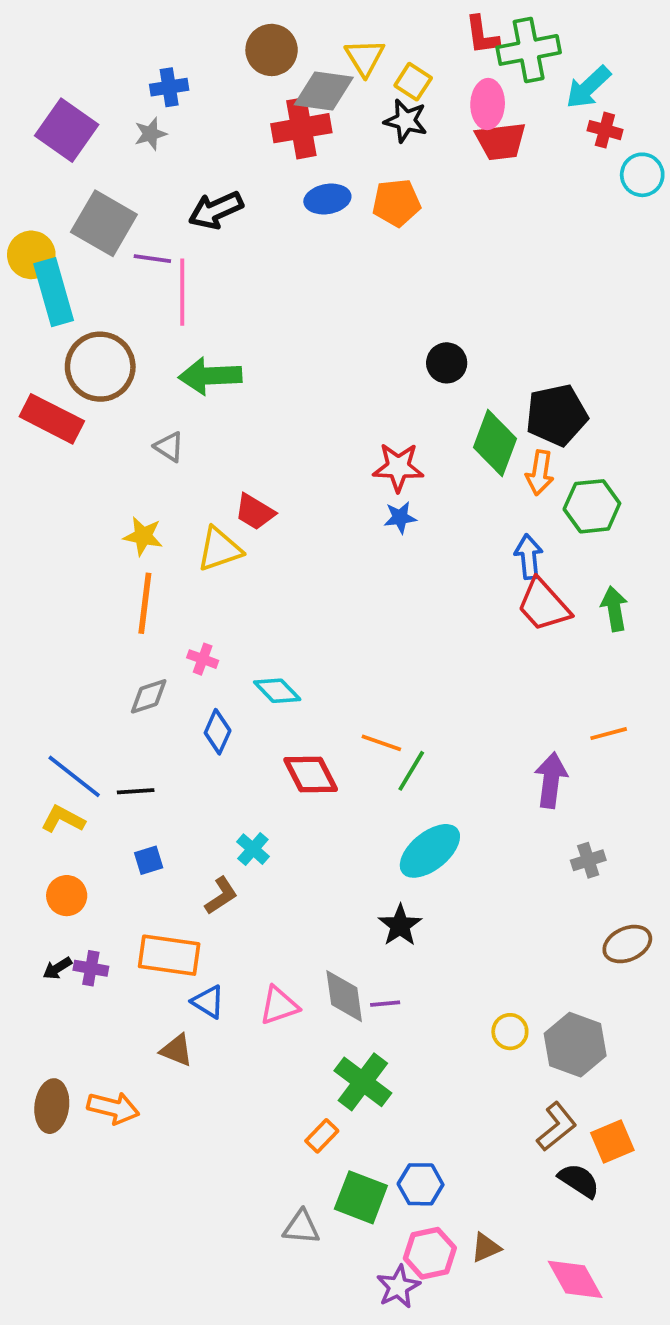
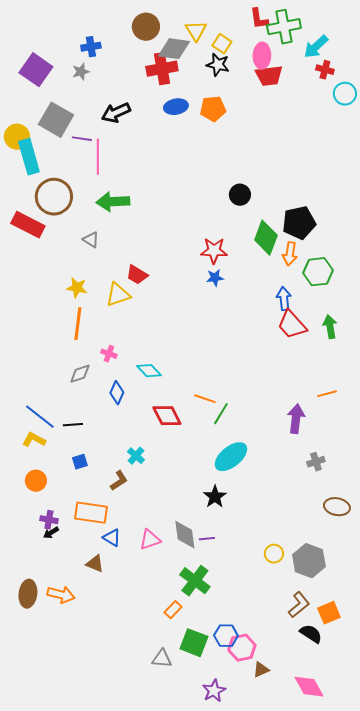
brown ellipse: (627, 944) -> (337, 507), turned 35
black arrow: (57, 968) -> (51, 533), moved
pink hexagon: (430, 1253) -> (242, 648), moved

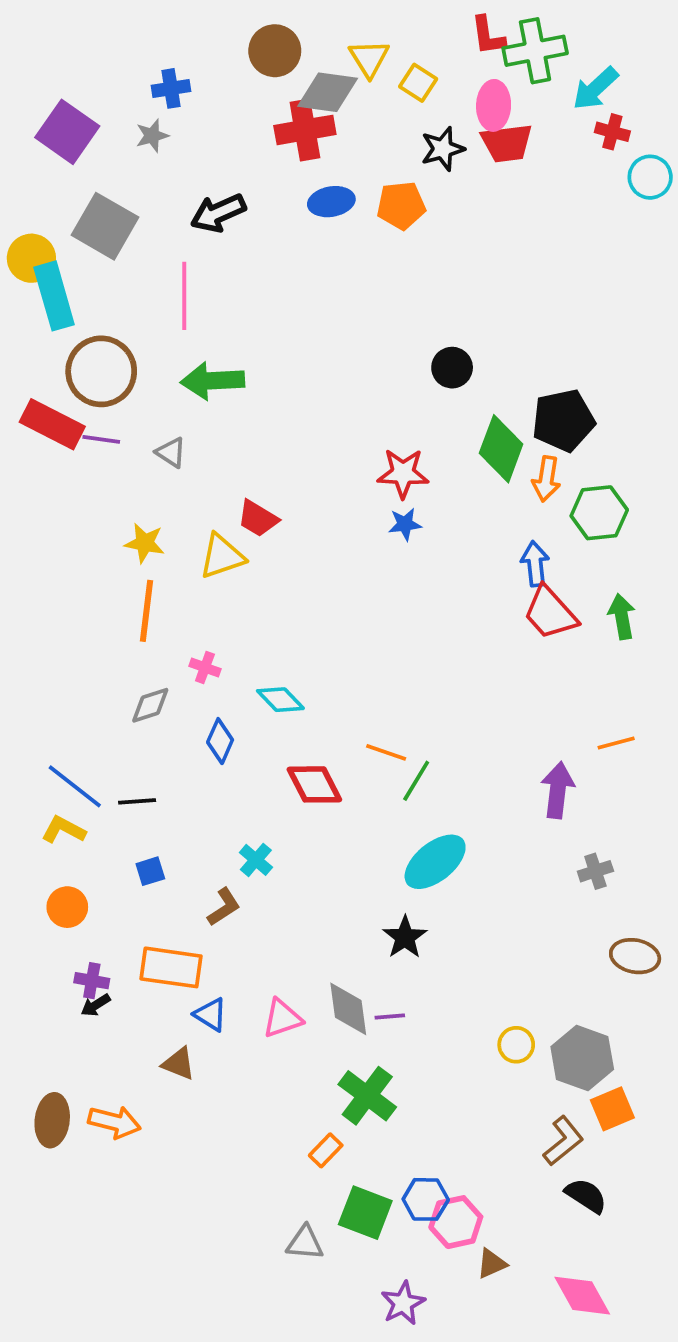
black star: (218, 65) -> (443, 149), moved, turned -30
purple line: (82, 139) -> (101, 439), moved
orange square: (329, 613) -> (612, 1109), moved

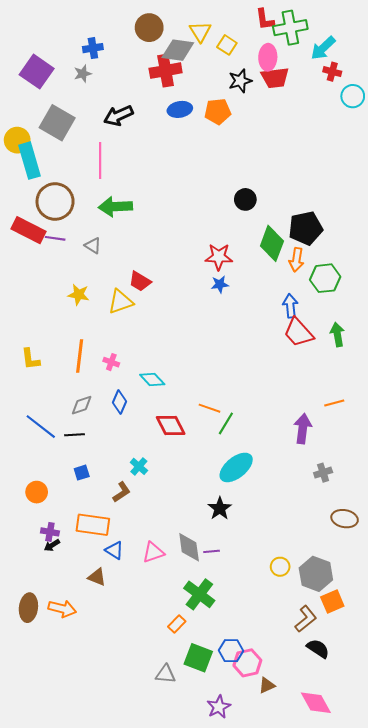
orange line: (146, 611) -> (80, 356), moved
gray diamond: (150, 705) -> (82, 405), moved
yellow L-shape: (64, 830) -> (30, 359), moved, turned -125

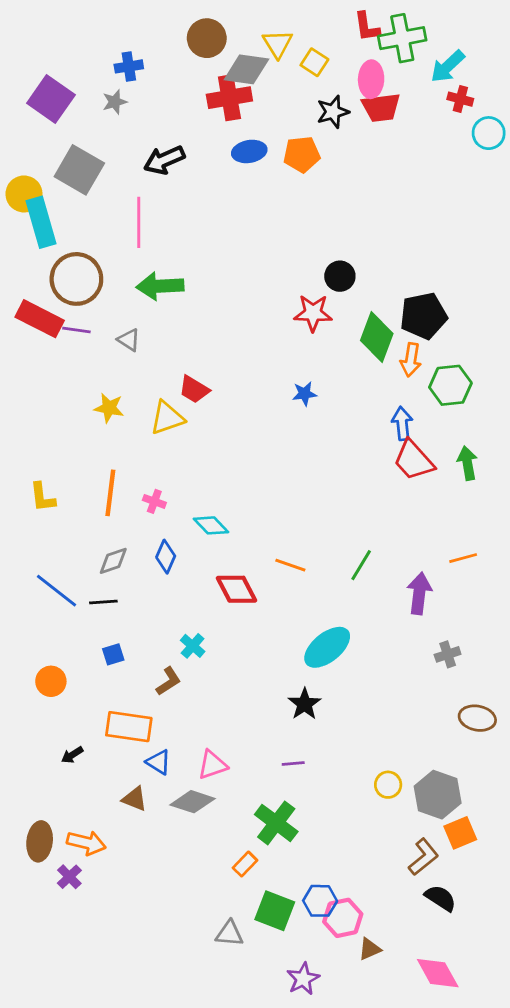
red star: (219, 257) -> (313, 313), moved
green line: (226, 423) -> (361, 565), moved
purple cross: (50, 532) -> (69, 877), moved, turned 36
gray diamond: (189, 547) -> (193, 802), moved, turned -64

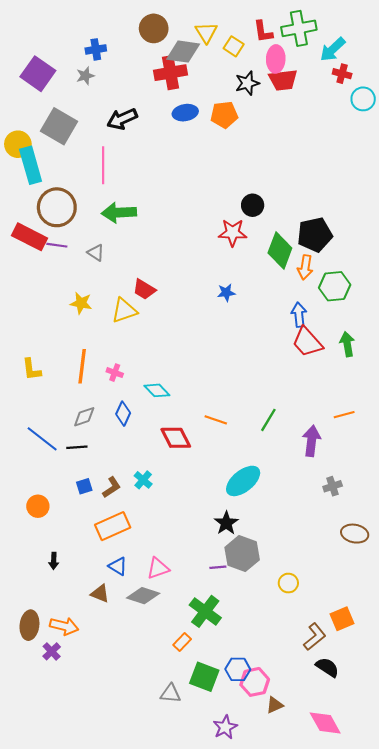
red L-shape: (367, 27) -> (263, 32), moved
brown L-shape: (169, 681) -> (112, 487), moved
orange rectangle: (129, 727) -> (113, 526), moved, turned -32
black arrow: (72, 755) -> (54, 561), turned -56
gray hexagon: (438, 795) -> (242, 554), moved

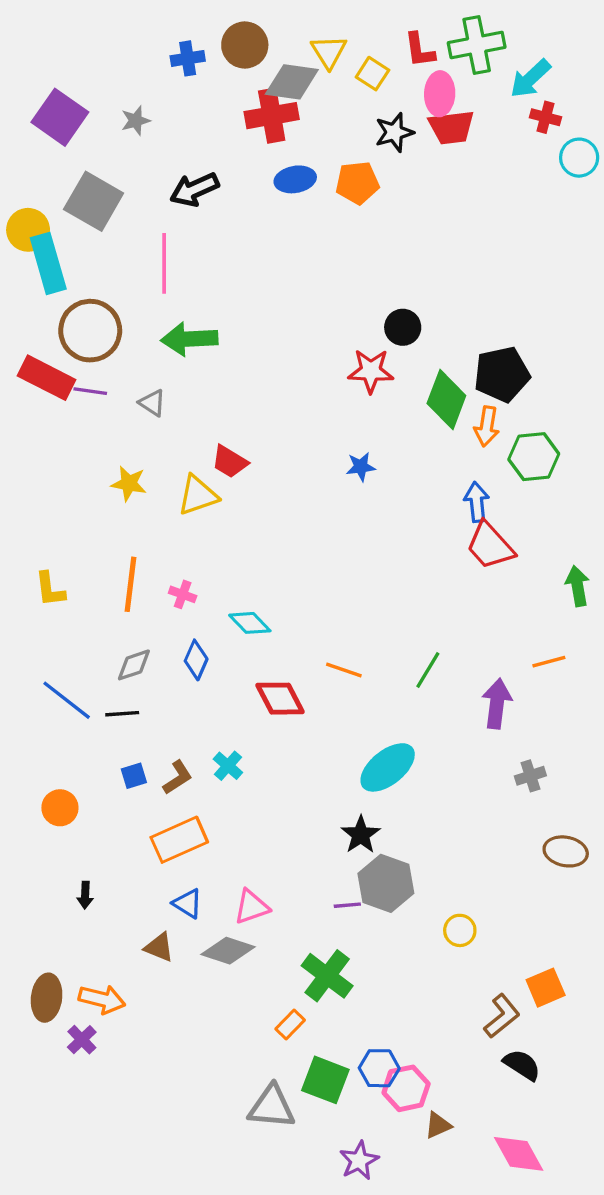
blue cross: (96, 49) -> (188, 58), moved
green arrow: (347, 344) -> (577, 586), moved
gray triangle: (170, 694) -> (272, 1107), size x1.4

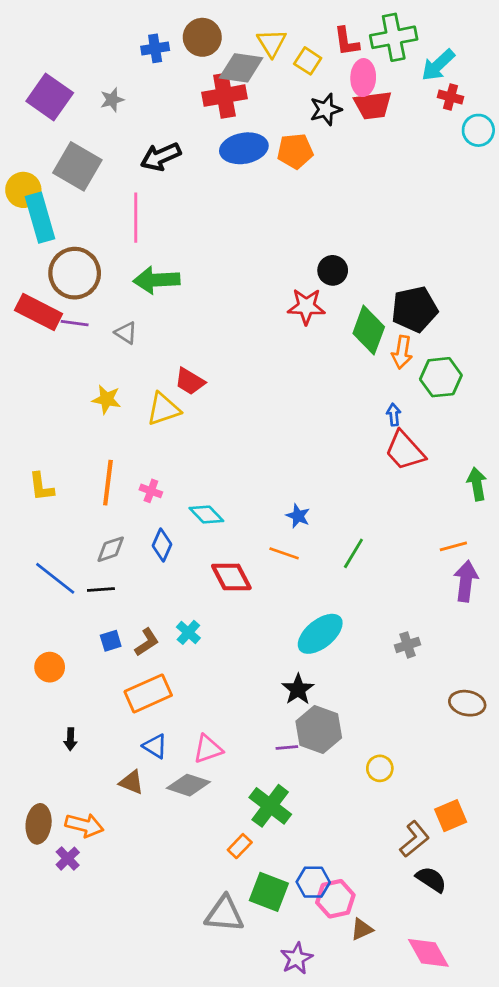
blue ellipse: (295, 179) -> (244, 148), size x1.4
blue star: (361, 467) -> (298, 516), moved, turned 30
blue arrow: (477, 502) -> (394, 415), size x0.7
purple arrow: (497, 704) -> (466, 581), moved
gray cross: (530, 776) -> (408, 645), moved

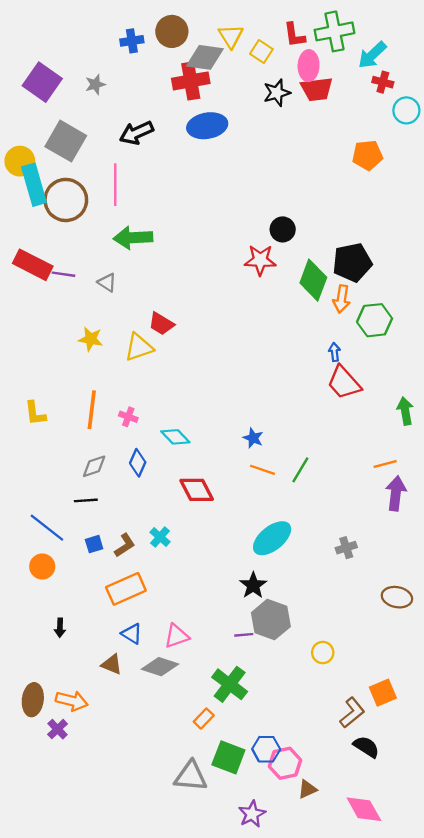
orange pentagon: (295, 151) -> (367, 155), moved
brown circle: (75, 273) -> (66, 200), moved
orange line: (284, 553) -> (263, 470), moved
blue line: (55, 578) -> (47, 528), moved

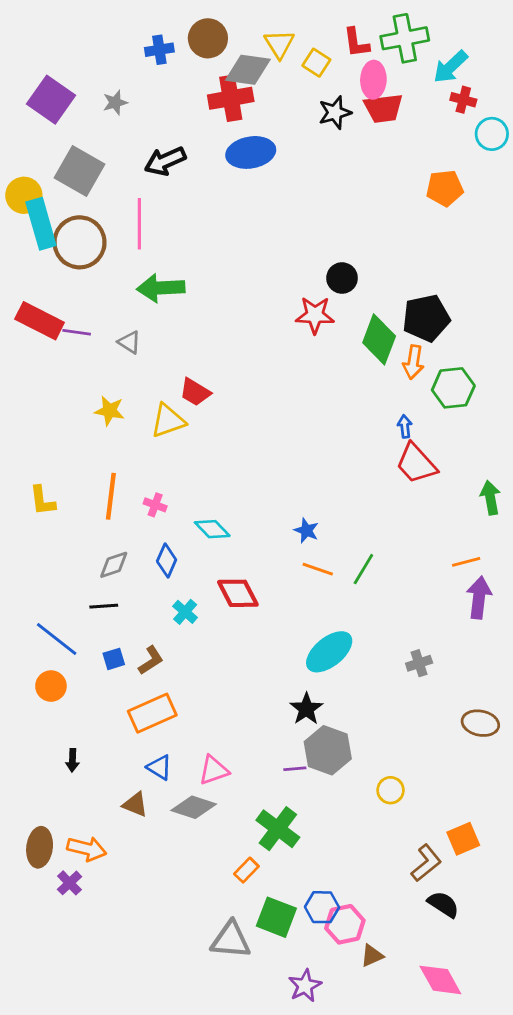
cyan cross: (160, 537) -> (185, 612), moved

